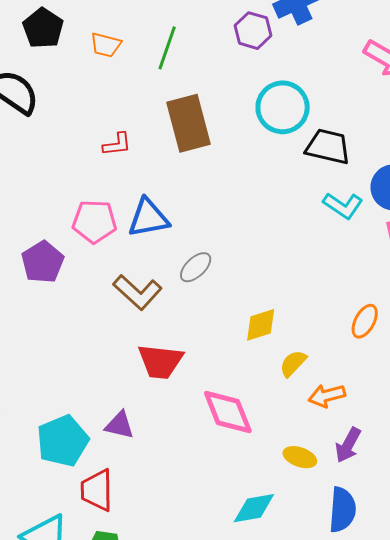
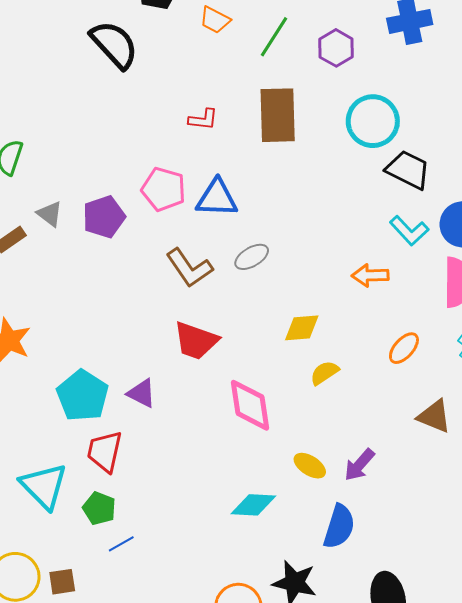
purple hexagon: (253, 31) -> (336, 48), moved
orange arrow: (327, 396) -> (370, 275), moved
cyan pentagon: (63, 441) -> (83, 396), turned -30

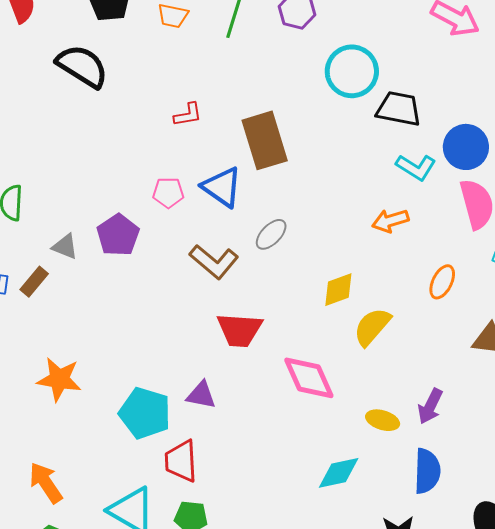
brown rectangle: (278, 115) -> (265, 140), moved
pink pentagon: (164, 189) -> (168, 193), size x0.7
blue triangle: (217, 198) -> (222, 187), turned 48
yellow semicircle: (324, 373) -> (372, 327), size x1.4

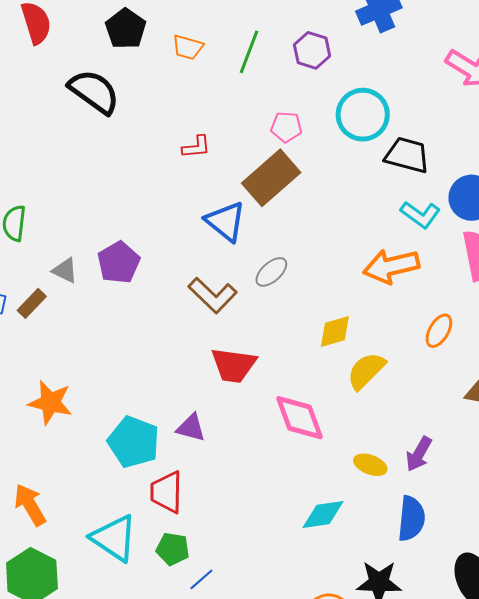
brown rectangle: (265, 140) -> (271, 178), turned 62
pink pentagon: (168, 193) -> (286, 127), moved
orange arrow: (390, 221) -> (391, 266), size x1.5

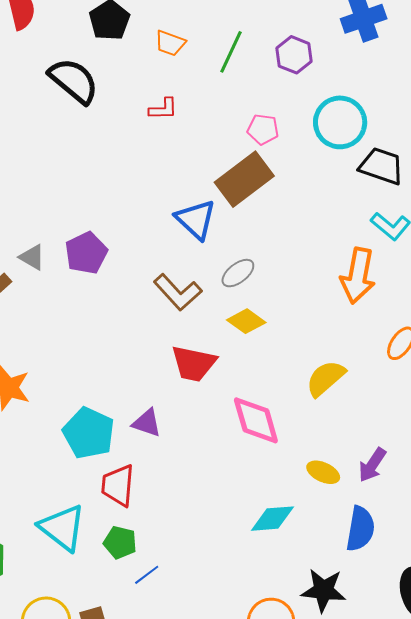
red L-shape: (196, 147) -> (163, 109), moved
orange arrow: (391, 266) -> (358, 276), turned -70
yellow diamond: (335, 332) -> (246, 321), moved, turned 48

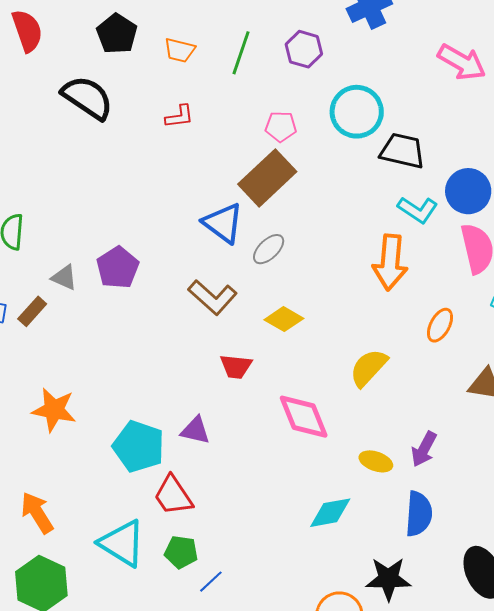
gray ellipse: (238, 273) -> (269, 249), moved
red trapezoid: (194, 363) -> (236, 366), size x0.7
red trapezoid: (118, 485) -> (173, 496), turned -33

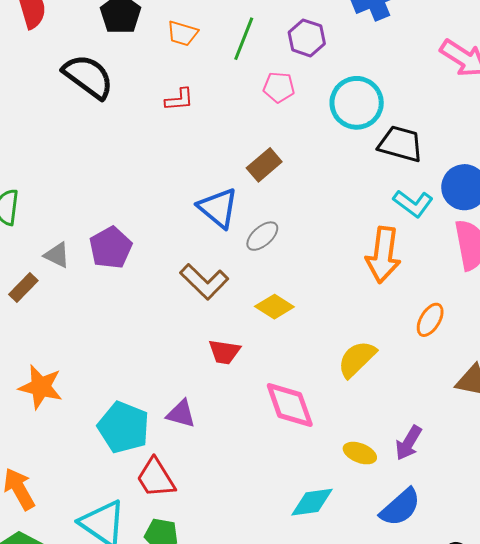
pink pentagon: (281, 127) -> (279, 87), moved
brown rectangle: (267, 178) -> (264, 165), size x0.6
blue semicircle: (419, 514) -> (400, 507), turned 42

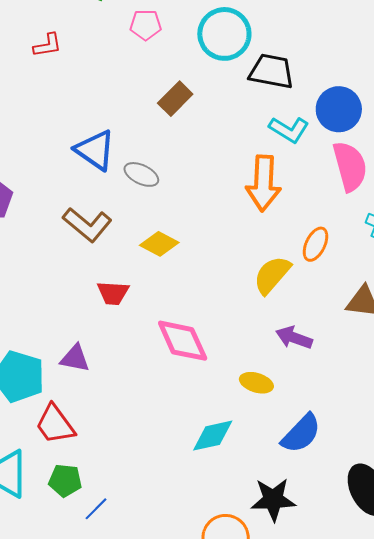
brown rectangle: (264, 165) -> (175, 99), moved
gray ellipse: (262, 236) -> (141, 174), turned 72
yellow semicircle: (357, 359) -> (272, 275), moved
purple arrow: (408, 443) -> (294, 338), moved, turned 84

